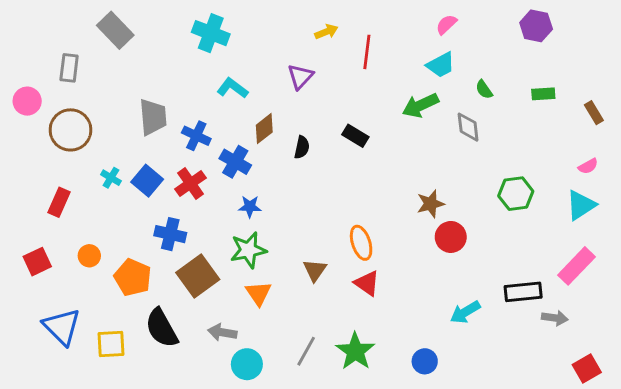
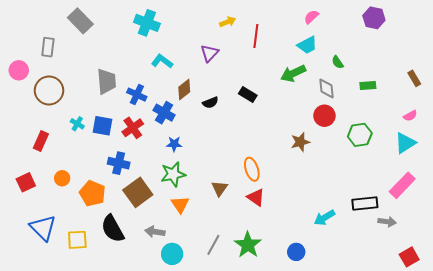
green rectangle: (543, 94) -> (368, 85), moved
black semicircle: (302, 147) -> (210, 103), turned 56
blue square: (147, 181) -> (102, 126), turned -30
red circle: (451, 237) -> (324, 116), moved

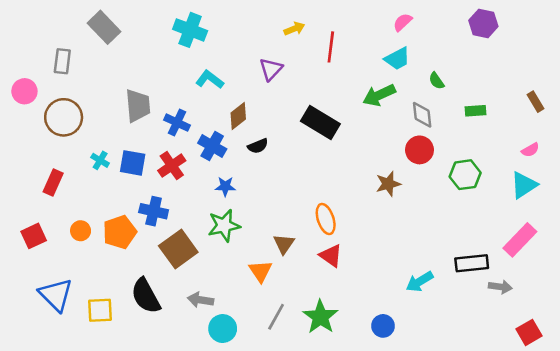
black rectangle: (248, 95) -> (320, 123), size x1.6
black semicircle: (210, 103) -> (258, 146), moved
orange pentagon: (92, 193) -> (120, 232), moved, turned 30
orange triangle: (180, 204) -> (260, 271), moved

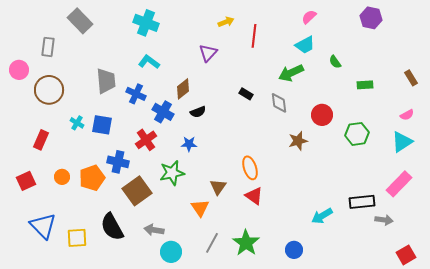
cyan L-shape: (210, 80) -> (149, 62), moved
gray diamond: (422, 115) -> (279, 103), moved
black rectangle: (320, 123) -> (246, 94), size x0.5
red cross: (172, 166) -> (146, 140), moved
blue star: (225, 186) -> (189, 144), moved

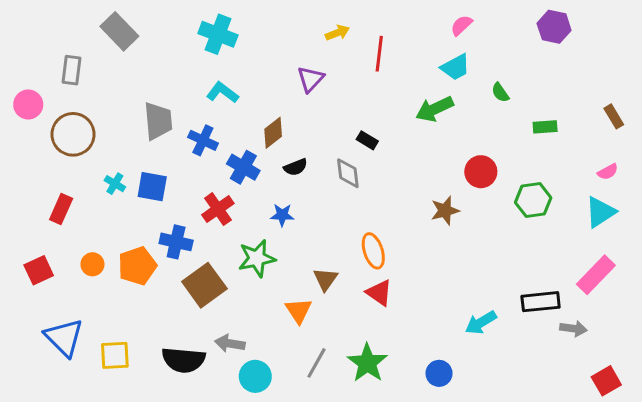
gray diamond: (279, 103) -> (348, 173), moved
black semicircle: (112, 227) -> (184, 360), moved, turned -56

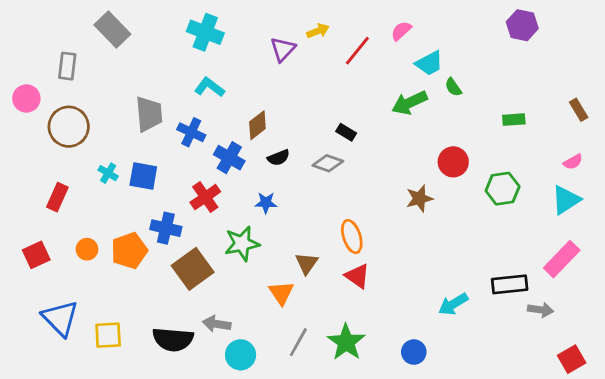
pink semicircle: (461, 25) -> (401, 31), moved
red line: (379, 54) -> (357, 51), turned 32
purple triangle: (311, 79) -> (283, 49), moved
green semicircle: (500, 93) -> (453, 87), moved
gray diamond: (348, 173) -> (328, 163), turned -64

